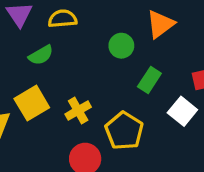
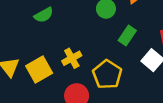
yellow square: (32, 103) -> (39, 69), moved

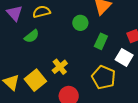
yellow pentagon: (107, 75) -> (104, 77), moved

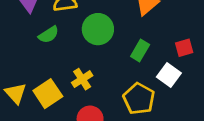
green circle: (80, 23) -> (98, 29), moved, size x1.5

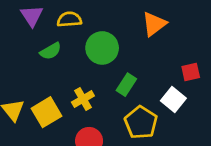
green rectangle: (140, 50) -> (126, 85), moved

